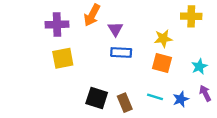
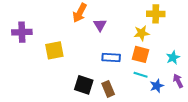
yellow cross: (191, 16) -> (156, 14), moved
purple cross: (57, 24) -> (22, 32), moved
blue rectangle: (121, 52) -> (111, 57), moved
cyan line: (155, 97) -> (141, 75), moved

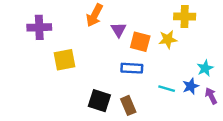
purple cross: (22, 32) -> (39, 27), moved
orange square: (141, 54) -> (140, 42), moved
blue star: (157, 86) -> (191, 86), moved

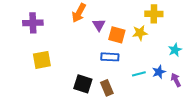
yellow square: (64, 60) -> (42, 60), moved
cyan star: (205, 68) -> (175, 50), moved
cyan line: (167, 89) -> (139, 74), turned -32

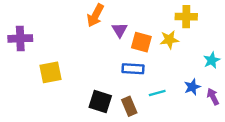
purple cross: (33, 23) -> (20, 38), moved
cyan line: (139, 74) -> (157, 93), moved

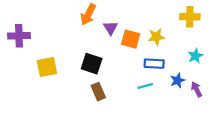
yellow cross: (186, 17) -> (190, 17), moved
blue rectangle: (133, 69) -> (154, 64), moved
black square: (100, 101) -> (92, 64), moved
brown rectangle: (129, 106) -> (98, 92), moved

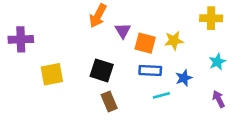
blue rectangle: (154, 64) -> (150, 70), moved
blue star: (178, 80) -> (184, 78), moved

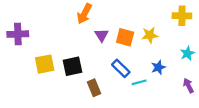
purple triangle: (123, 31) -> (102, 35), moved
black square: (102, 70) -> (73, 66), moved, turned -30
blue rectangle: (150, 70) -> (121, 68), moved, turned 42

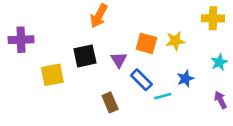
purple triangle: (102, 35) -> (119, 60), moved
black square: (73, 66) -> (85, 56), moved

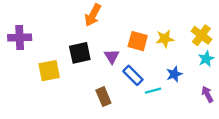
yellow cross: (213, 18) -> (201, 35), moved, turned 36

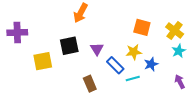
yellow star: (165, 39) -> (134, 52), moved
orange square: (138, 41) -> (142, 27), moved

